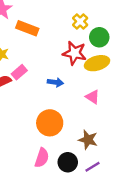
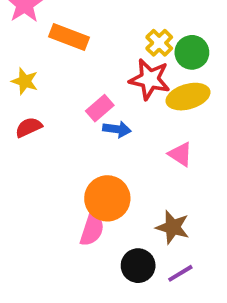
yellow cross: (80, 21) -> (159, 43), moved
pink rectangle: (19, 72) -> (100, 108), moved
pink semicircle: (42, 158) -> (92, 229), moved

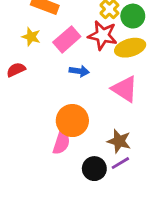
yellow star: (25, 81) -> (31, 37), moved
pink rectangle: (100, 108) -> (67, 39), moved, size x1.4
pink triangle: (180, 154) -> (125, 89), size x1.5
purple line: (180, 273) -> (120, 163), moved

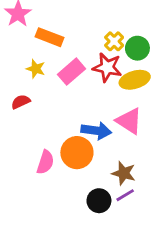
blue arrow: (79, 71) -> (96, 131), moved, size x1.5
pink semicircle: (61, 142) -> (45, 162), moved

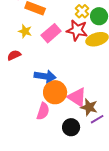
pink triangle: (129, 121) -> (77, 97), moved
blue arrow: (96, 131) -> (45, 76), moved
pink semicircle: (45, 162) -> (43, 111), moved
purple line: (125, 195) -> (97, 119), moved

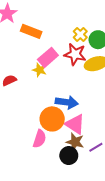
yellow star: (25, 31) -> (40, 70), moved
blue arrow: (45, 76) -> (67, 102), moved
brown star: (89, 107) -> (75, 142), moved

